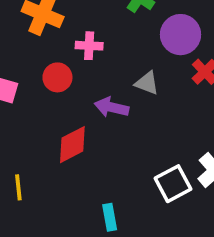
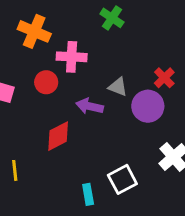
purple circle: (180, 35) -> (148, 106), moved
pink cross: (89, 46) -> (72, 57), size x1.4
white square: (173, 184) -> (122, 179), moved

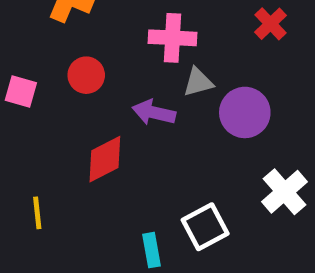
pink cross: (72, 57) -> (173, 38), moved
red cross: (164, 78) -> (270, 24), moved
gray triangle: (118, 87) -> (198, 82), turned -36

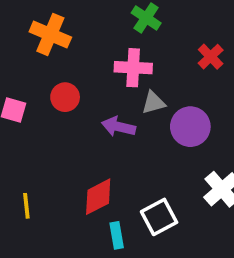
red diamond: (105, 159) -> (98, 197), moved

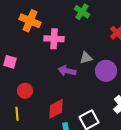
pink cross: (133, 68) -> (54, 39), moved
red circle: (65, 97) -> (25, 91), moved

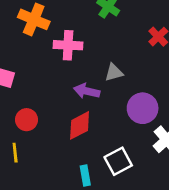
purple circle: (106, 71) -> (143, 108), moved
red diamond: (56, 109) -> (80, 125), moved

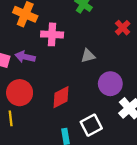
purple arrow: (87, 91) -> (25, 57), moved
red circle: (27, 120) -> (20, 93), size x1.5

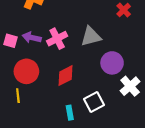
pink cross: (52, 34) -> (57, 39), moved, turned -30
gray triangle: (88, 56) -> (91, 36), size x1.5

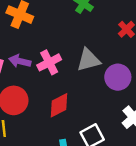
purple circle: (112, 63) -> (118, 77), moved

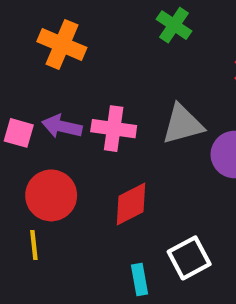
pink cross: (49, 62) -> (114, 129), turned 35

